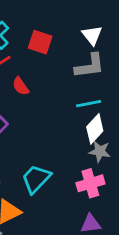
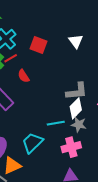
gray L-shape: (90, 66) -> (77, 91), moved
cyan line: (89, 104) -> (56, 123), moved

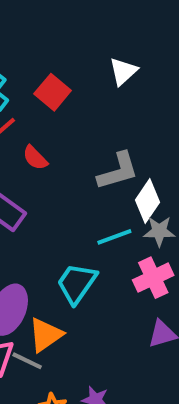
white triangle: (76, 41) -> (123, 71), turned 35
red square: (38, 45) -> (53, 92), turned 30
gray L-shape: (77, 91) -> (118, 171), moved

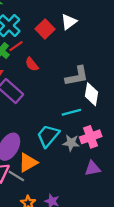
white triangle: (123, 71) -> (69, 22), moved
white diamond: (148, 201) -> (92, 94), turned -30
gray star: (159, 231) -> (71, 143), moved

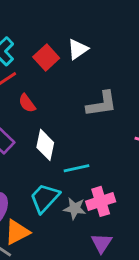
gray L-shape: (77, 76) -> (102, 104), moved
white diamond: (92, 94) -> (45, 145), moved
purple triangle: (93, 168) -> (102, 243), turned -49

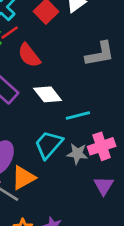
red semicircle: (27, 103) -> (29, 55), size x1.4
white diamond: (45, 145) -> (48, 94), turned -48

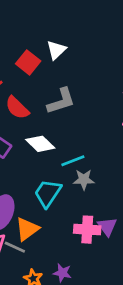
gray L-shape: (100, 54) -> (61, 101), moved
pink cross: (102, 146) -> (87, 230), moved, turned 30
gray star: (77, 154) -> (84, 180), moved

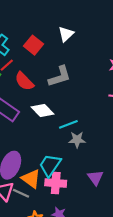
white triangle: (56, 50) -> (66, 34), moved
cyan trapezoid: (48, 193) -> (50, 165), moved
orange triangle: (27, 229) -> (31, 179), turned -48
pink cross: (87, 230) -> (56, 183), moved

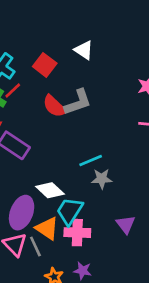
white triangle: (66, 34) -> (84, 50), turned -42
red semicircle: (24, 81) -> (54, 106), moved
white diamond: (42, 111) -> (50, 190), moved
gray line: (21, 193) -> (35, 246), turned 42

